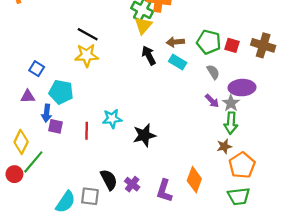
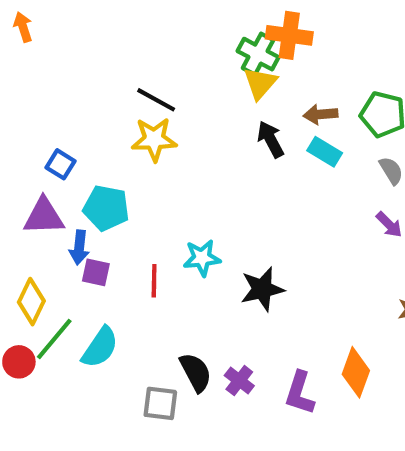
purple triangle: (28, 96) -> (44, 216), size x1.5
cyan semicircle: (65, 202) -> (100, 347), moved

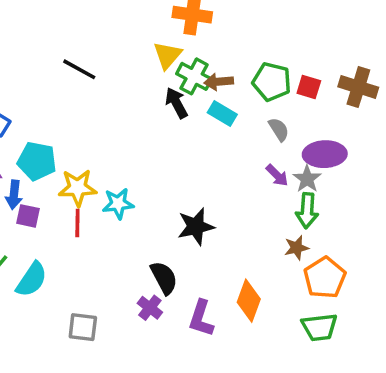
green cross: (258, 54) -> (194, 76), moved
yellow star: (154, 139) -> (77, 188), moved
black star: (262, 289) -> (196, 227), moved
black semicircle: (196, 372) -> (164, 278), moved

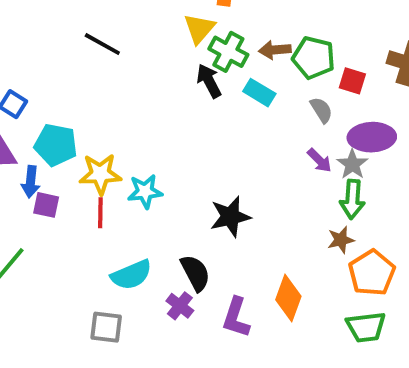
brown arrow: (219, 82) -> (275, 50), moved
red square: (309, 87) -> (352, 81), moved
cyan semicircle: (32, 279) -> (131, 275), moved, turned 33

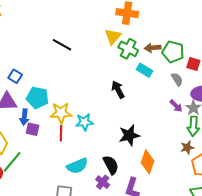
black arrow: (209, 81) -> (118, 90), moved
orange diamond: (288, 298) -> (148, 162), moved

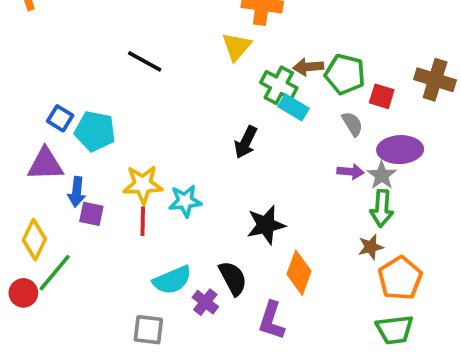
green cross: (128, 49) -> (279, 85), moved
black arrow: (118, 90) -> (246, 142), turned -126
cyan pentagon: (38, 98) -> (95, 131), moved
purple arrow: (176, 106) -> (350, 172), turned -40
purple cross: (103, 182) -> (205, 302), moved

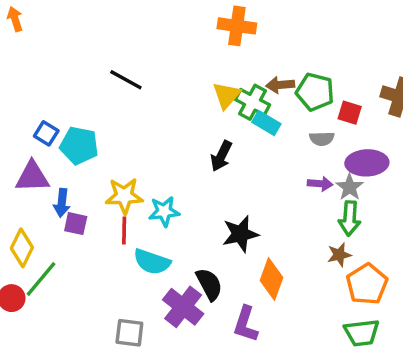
yellow triangle: (237, 47) -> (226, 95), moved
gray semicircle: (352, 124) -> (322, 139), turned 120
cyan semicircle: (172, 280) -> (152, 262), moved, turned 42
purple cross: (205, 302) -> (183, 307), size x1.6

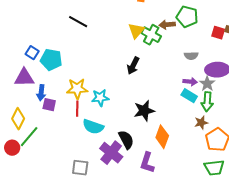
green pentagon: (315, 92) -> (187, 17), moved
red square: (350, 113) -> (218, 33), moved
cyan rectangle: (266, 123) -> (189, 96), moved

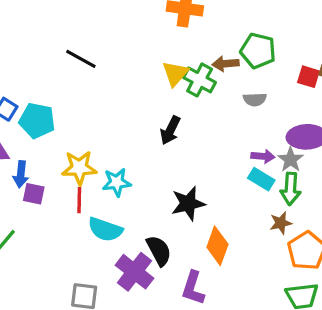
gray semicircle: (191, 56) -> (255, 99), moved

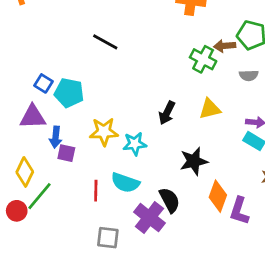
yellow triangle: (175, 73) -> (210, 109), moved, turned 35
black arrow: (170, 130) -> (167, 113), moved
red line: (79, 200) -> (96, 191), moved
purple L-shape: (193, 288) -> (239, 211), moved

